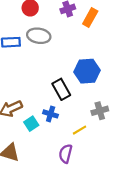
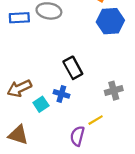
blue hexagon: (87, 71) -> (110, 21), moved
yellow line: (79, 130) -> (96, 120), moved

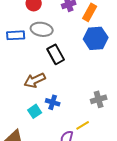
black rectangle: (73, 68) -> (56, 54), moved
brown arrow: (19, 88) -> (35, 80), moved

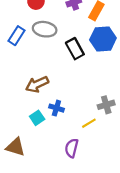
blue rectangle: (16, 35) -> (17, 36), turned -54
black rectangle: (56, 54) -> (75, 49), moved
yellow line: (83, 125) -> (89, 123), moved

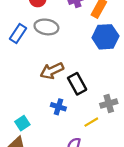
black rectangle: (75, 49) -> (77, 84), moved
brown arrow: (37, 84) -> (52, 71), moved
cyan square: (37, 118) -> (22, 123), moved

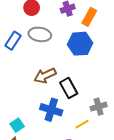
blue hexagon: (105, 37) -> (80, 44), moved
blue cross: (58, 107) -> (51, 110), size x1.5

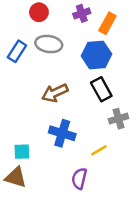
black rectangle: (69, 88) -> (101, 89), moved
gray cross: (99, 107) -> (118, 119), moved
cyan square: (17, 125) -> (22, 152), turned 32

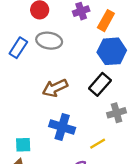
blue hexagon: (96, 55) -> (112, 51), moved
black rectangle: (101, 89) -> (100, 84), turned 70

